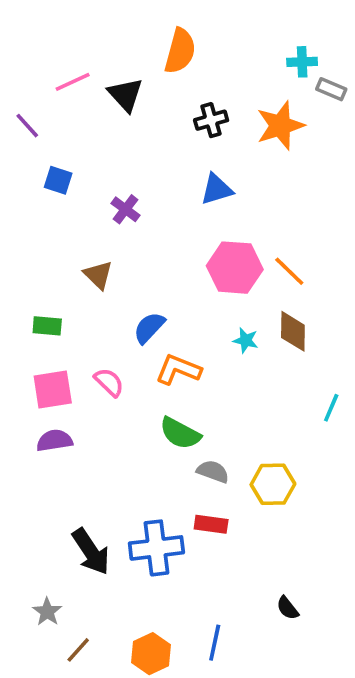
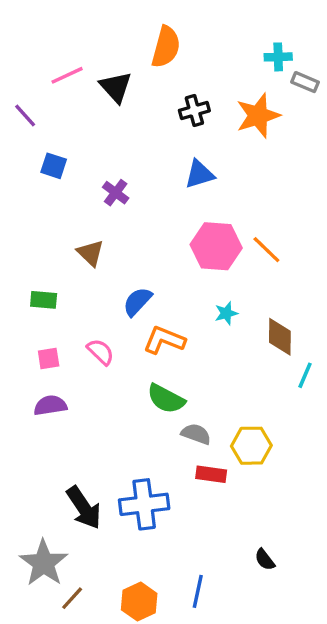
brown diamond: (293, 331) -> (280, 337), moved
cyan star: (246, 340) -> (226, 313), turned -30
pink square: (53, 390) -> (49, 359), size x0.6
red rectangle: (211, 524) -> (211, 474), moved
gray star: (47, 612) -> (44, 563), size x1.8

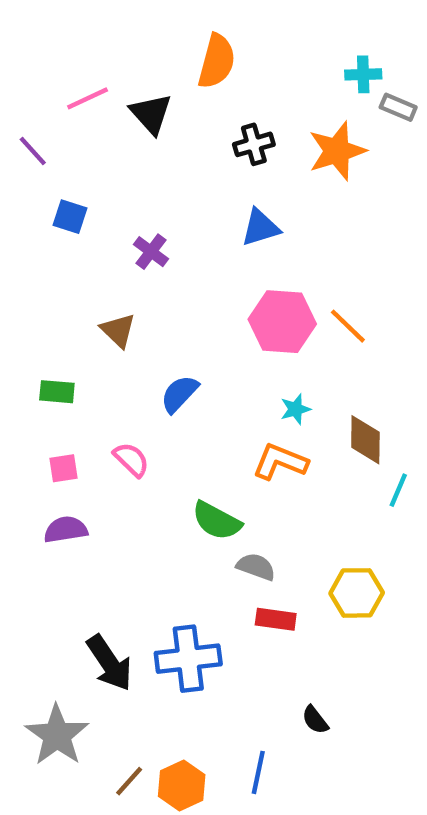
orange L-shape: (164, 340) -> (280, 462), moved
yellow hexagon: (251, 446) -> (357, 593), moved
black semicircle: (265, 560) -> (315, 720), moved
brown line: (72, 598) -> (129, 781), moved

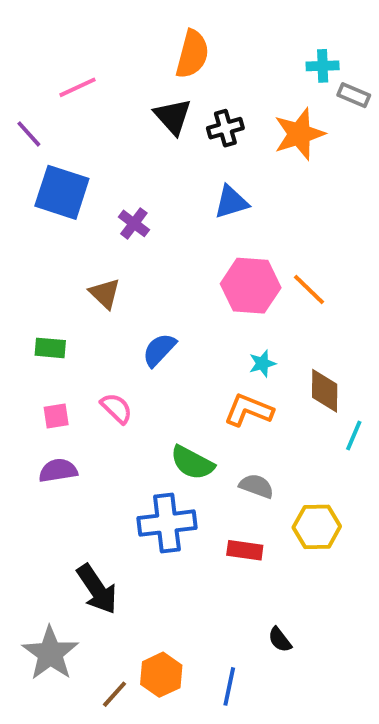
black triangle: (151, 114) -> (173, 116), moved
blue square: (70, 217) -> (62, 192), size x1.8
gray semicircle: (256, 567) -> (256, 486), moved
blue cross: (188, 659) -> (167, 523), moved
orange hexagon: (182, 786) -> (161, 675), moved

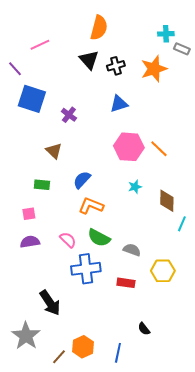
green rectangle: (50, 348) -> (42, 185), moved
pink semicircle: (116, 408) -> (68, 240), moved
orange L-shape: (249, 410) -> (91, 206), moved

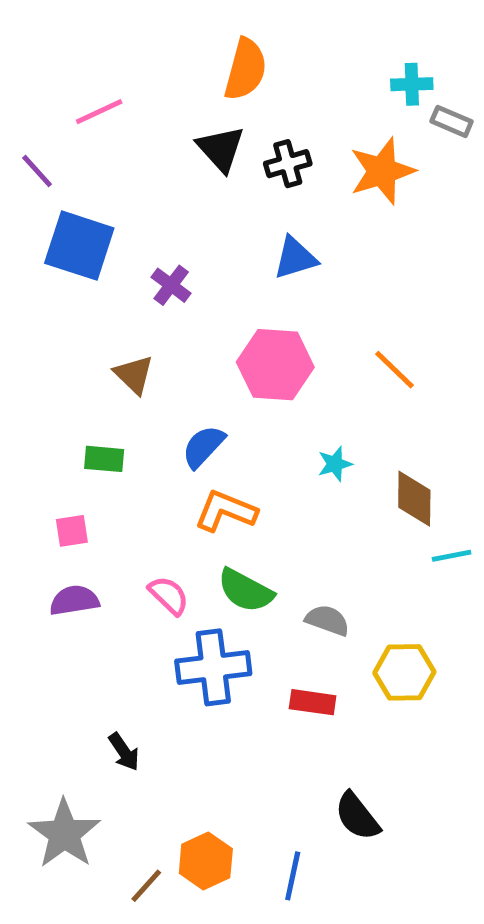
pink hexagon: (129, 147) -> (275, 365), moved
cyan line: (182, 224) -> (452, 556), turned 56
black arrow: (50, 303) -> (124, 752), size x0.6
black semicircle: (144, 329) -> (357, 816), size x1.5

